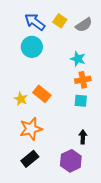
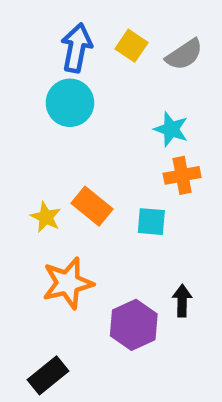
blue arrow: (35, 22) -> (77, 48), turned 65
cyan square: (81, 101) -> (151, 222), moved
black rectangle: (30, 159) -> (48, 375), moved
purple hexagon: (71, 161) -> (134, 325), moved

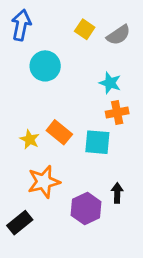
blue arrow: (77, 48) -> (21, 25), moved
cyan square: (151, 222) -> (97, 142), size x1.4
black rectangle: (48, 375) -> (20, 223), moved

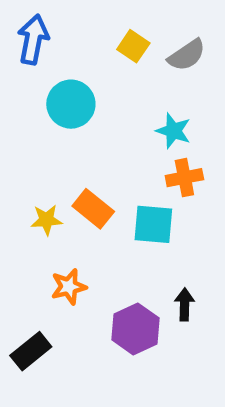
yellow star: (30, 139) -> (46, 220), turned -30
orange star: (44, 182) -> (69, 287), size x0.7

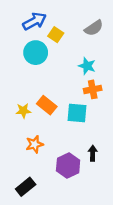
blue arrow: (33, 39) -> (35, 21), moved, turned 50
yellow square: (133, 46) -> (56, 35), moved
black rectangle: (31, 351) -> (26, 187), moved

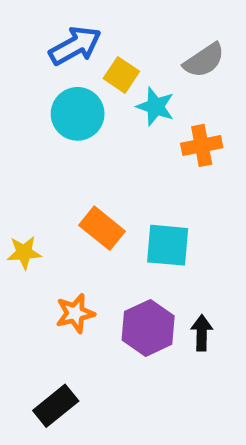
cyan star: (87, 66) -> (155, 107), moved
orange cross: (93, 89) -> (202, 145), moved
yellow star: (23, 111) -> (24, 253), moved
purple hexagon: (68, 166) -> (148, 328), moved

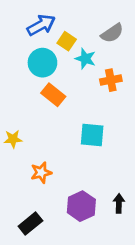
orange rectangle: (102, 228) -> (53, 95), moved
purple hexagon: (148, 328) -> (81, 206), moved
black arrow: (202, 333) -> (119, 203), moved

